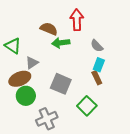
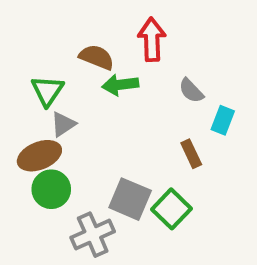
green triangle: (13, 46) -> (47, 91), moved, turned 30
cyan rectangle: (99, 65) -> (223, 120), moved
gray square: (61, 84) -> (130, 199), moved

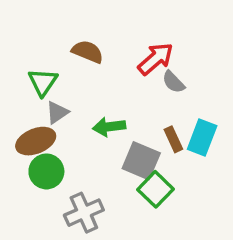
red arrow: (152, 39) -> (156, 59), moved, turned 51
green arrow: (120, 85) -> (109, 127), moved
cyan rectangle: (223, 120) -> (202, 137), moved, size x1.4
gray square: (130, 199) -> (141, 161), moved

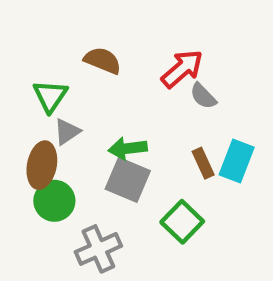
brown ellipse: (36, 141) -> (42, 165), turned -57
gray square: (141, 161) -> (128, 180), moved

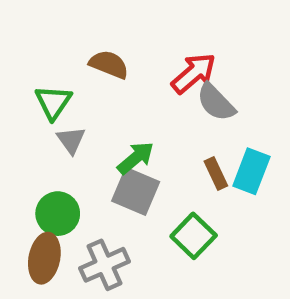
gray semicircle: (203, 96) -> (216, 102), size x1.4
gray triangle: (67, 132) -> (71, 140), turned -32
green arrow: (128, 148) -> (136, 158), turned 147
brown ellipse: (42, 165) -> (44, 258), moved

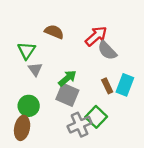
gray cross: (104, 265) -> (80, 125), moved

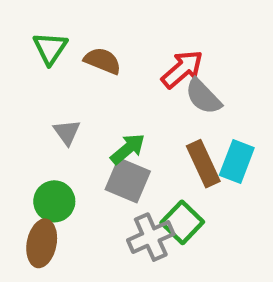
green triangle: (26, 51) -> (50, 48), moved
brown rectangle: (107, 86) -> (203, 164), size x1.5

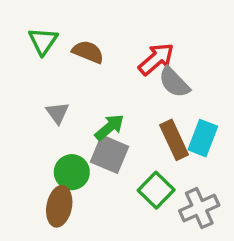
green circle: (54, 201) -> (72, 172), moved
gray cross: (151, 237) -> (199, 208), moved
brown ellipse: (42, 243) -> (59, 206), moved

